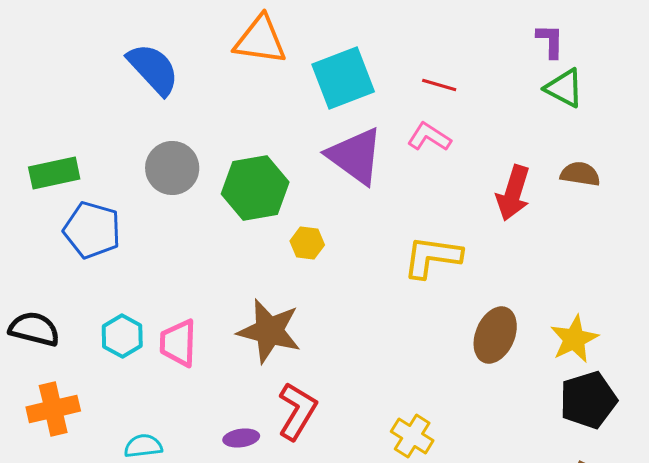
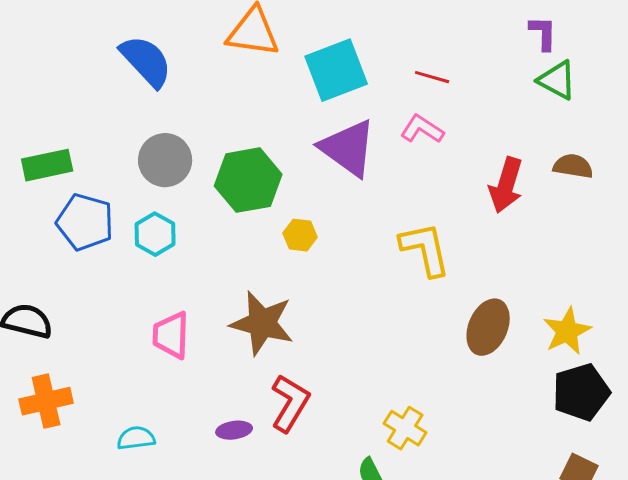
yellow L-shape: (432, 257) -> (425, 249), turned 70
cyan hexagon: (122, 336) -> (155, 234), moved

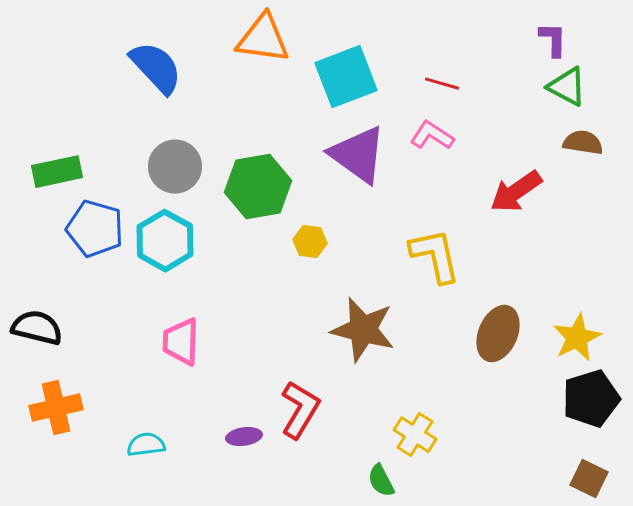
brown semicircle: (573, 166) -> (583, 143), moved
red arrow: (506, 185) -> (516, 192), turned 38
cyan hexagon: (155, 234) -> (165, 241), size x1.4
brown star: (262, 323) -> (363, 330), moved

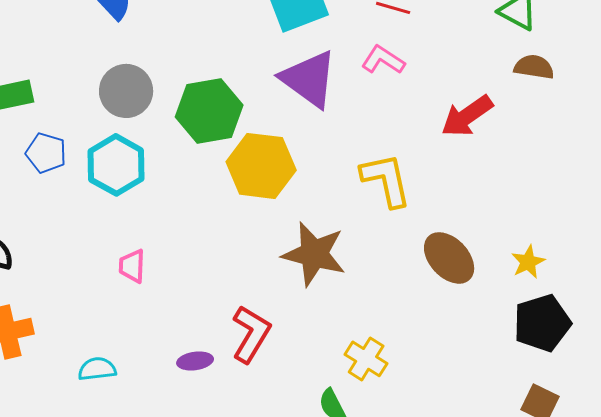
blue pentagon: (95, 229) -> (46, 153), size x0.7
yellow hexagon: (310, 242) -> (261, 166), size x2.0
brown ellipse: (498, 334) -> (449, 258), turned -66
yellow star: (577, 338) -> (528, 262), size x0.7
pink trapezoid: (181, 342) -> (132, 266), size x0.7

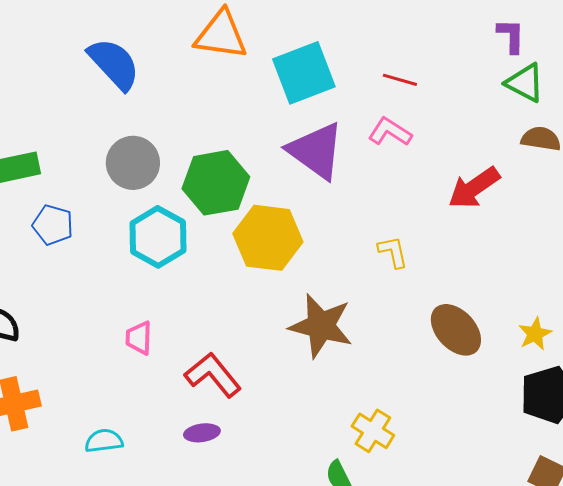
cyan hexagon: (116, 165) -> (158, 237), moved
yellow L-shape: (386, 180) -> (393, 252), size x0.6
red L-shape: (251, 334) -> (213, 375), moved, turned -70

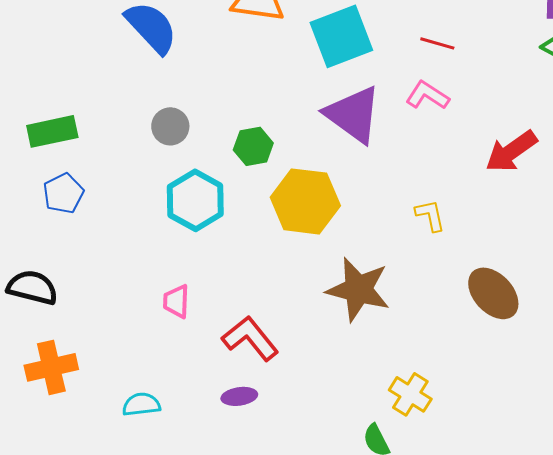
gray circle: (133, 163) -> (170, 126), size x0.7
green hexagon: (216, 183) -> (253, 146), size x0.6
blue pentagon: (53, 225) -> (63, 193), moved, turned 30

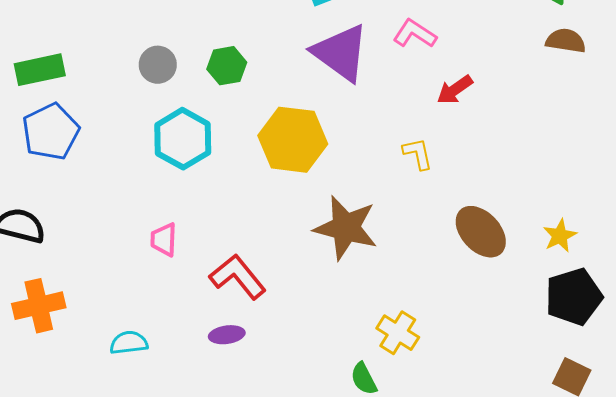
green hexagon: (253, 146) -> (227, 66), moved
red arrow: (511, 151) -> (455, 90), moved, size x0.7
blue pentagon: (63, 193) -> (51, 132), size x1.4

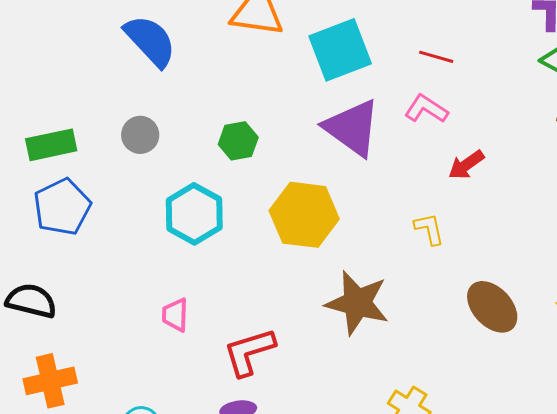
gray circle: (158, 65) -> (140, 135), moved
red L-shape: (238, 277) -> (249, 352), turned -68

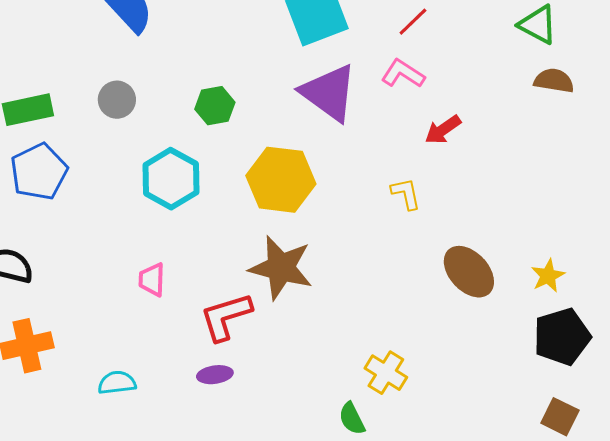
red line: (436, 57) -> (413, 22), turned -60
brown star: (357, 303) -> (281, 268), moved

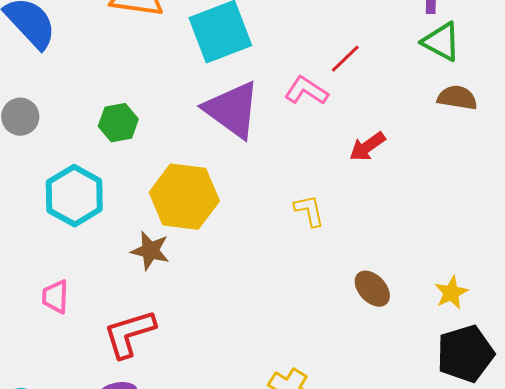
red line: (413, 22) -> (345, 59), moved
red arrow: (443, 130) -> (367, 147), moved
brown star: (281, 268) -> (150, 251), moved, size x0.6
brown ellipse: (469, 272) -> (372, 289), size x0.7

